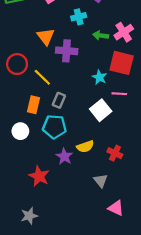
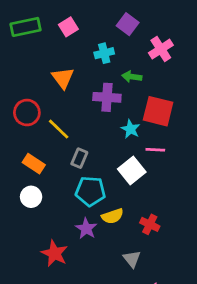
pink cross: (124, 32) -> (161, 49), moved
purple cross: (67, 51) -> (107, 97), moved
orange rectangle: (34, 105) -> (34, 164), moved, turned -70
cyan pentagon: (54, 127) -> (90, 191), moved

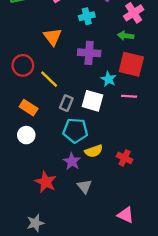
green arrow: (132, 77) -> (126, 36), moved
white square: (132, 171) -> (93, 101), moved, turned -35
gray triangle: (132, 259) -> (85, 186), moved

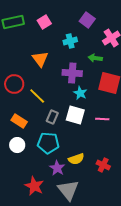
green arrow: (126, 36) -> (95, 58), moved
cyan star: (109, 79) -> (80, 93), moved
pink line: (129, 96) -> (102, 119), moved
cyan pentagon: (75, 130) -> (48, 143), moved
gray triangle: (85, 186) -> (68, 190), size x1.6

